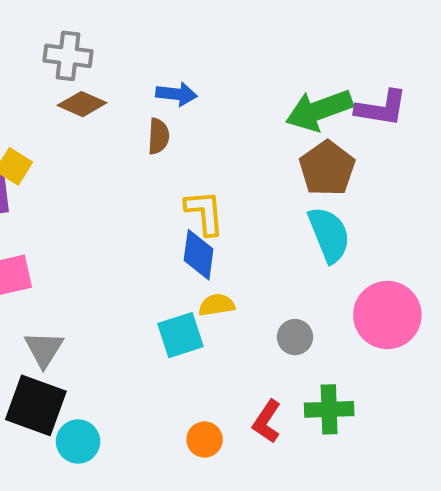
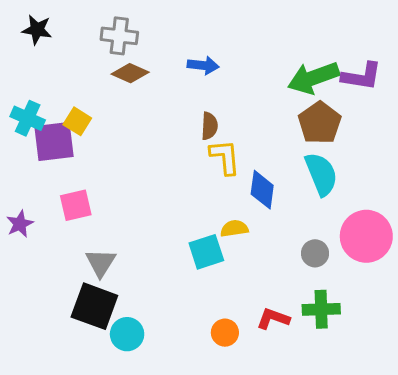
brown semicircle: (158, 136) -> (209, 126), moved
blue diamond: (199, 255) -> (262, 190), moved
gray circle: (295, 337) -> (315, 253), moved
red L-shape: (267, 421) -> (273, 319), turned 76

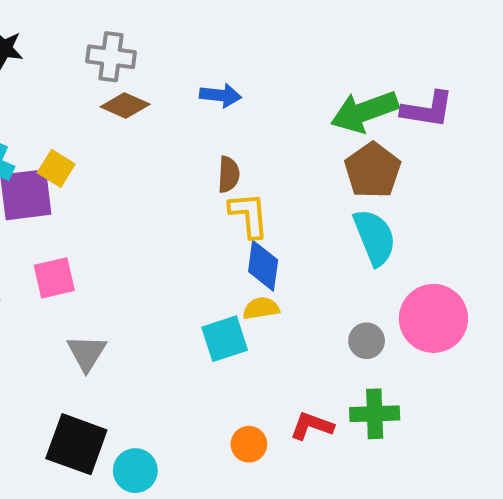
blue diamond: (262, 190) -> (263, 266), moved
black square: (94, 306) -> (76, 444), moved
cyan circle: (127, 334) -> (135, 471), moved

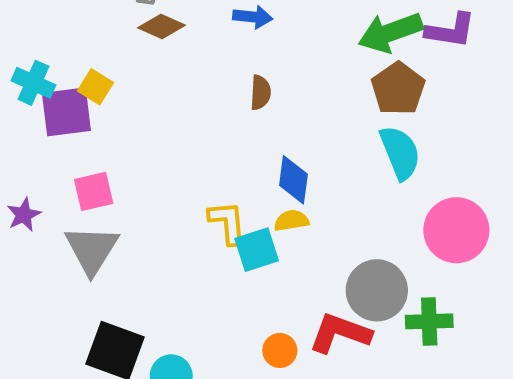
yellow L-shape: (249, 215) -> (227, 222), moved
gray circle: (367, 341) -> (377, 290), moved, size x1.8
gray triangle: (87, 353) -> (92, 250), moved, size x1.4
green cross: (375, 414) -> (429, 321), moved
red L-shape: (312, 426) -> (340, 333), size x1.5

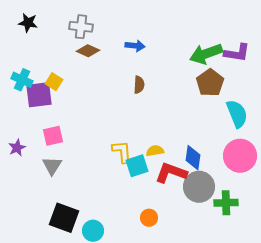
cyan semicircle: (400, 153) -> (237, 114), moved
blue diamond: (293, 180) -> (193, 158), moved
gray triangle: (92, 250) -> (52, 166), size x0.7
red L-shape: (340, 333) -> (171, 173), moved

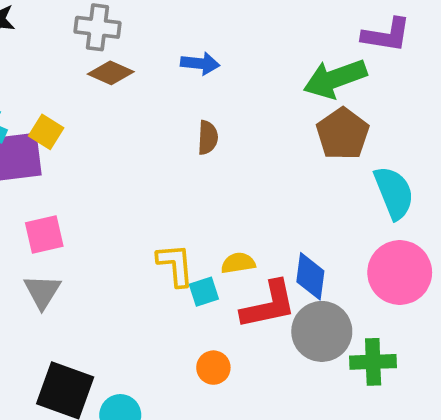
purple L-shape: (237, 53) -> (386, 35), moved
cyan square: (137, 166) -> (204, 292), size x0.7
red L-shape: (171, 173) -> (269, 305), turned 148
orange circle: (149, 218) -> (213, 368), moved

